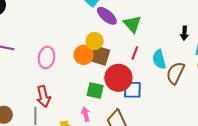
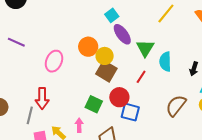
orange circle: (84, 55) -> (88, 47), moved
cyan semicircle: (159, 59) -> (165, 62), moved
red circle: (118, 78) -> (119, 97), size x0.7

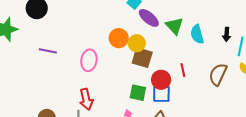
red line: (141, 77) -> (183, 70), moved, turned -32
blue square: (130, 112) -> (161, 94), moved

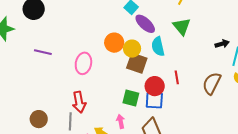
green triangle: (174, 26) -> (182, 26), moved
cyan semicircle: (197, 34) -> (158, 46), moved
black arrow: (227, 34) -> (222, 44), turned -112

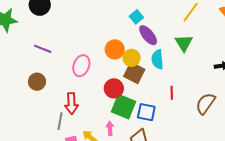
red circle: (155, 86) -> (114, 88), moved
green square: (131, 98) -> (123, 107), size x1.4
brown circle: (39, 119) -> (37, 82), moved

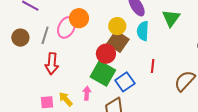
orange circle: (115, 49) -> (79, 18), moved
red circle: (114, 88) -> (106, 54), moved
blue square: (146, 112) -> (125, 82), turned 36
gray line: (60, 121) -> (45, 35), moved

